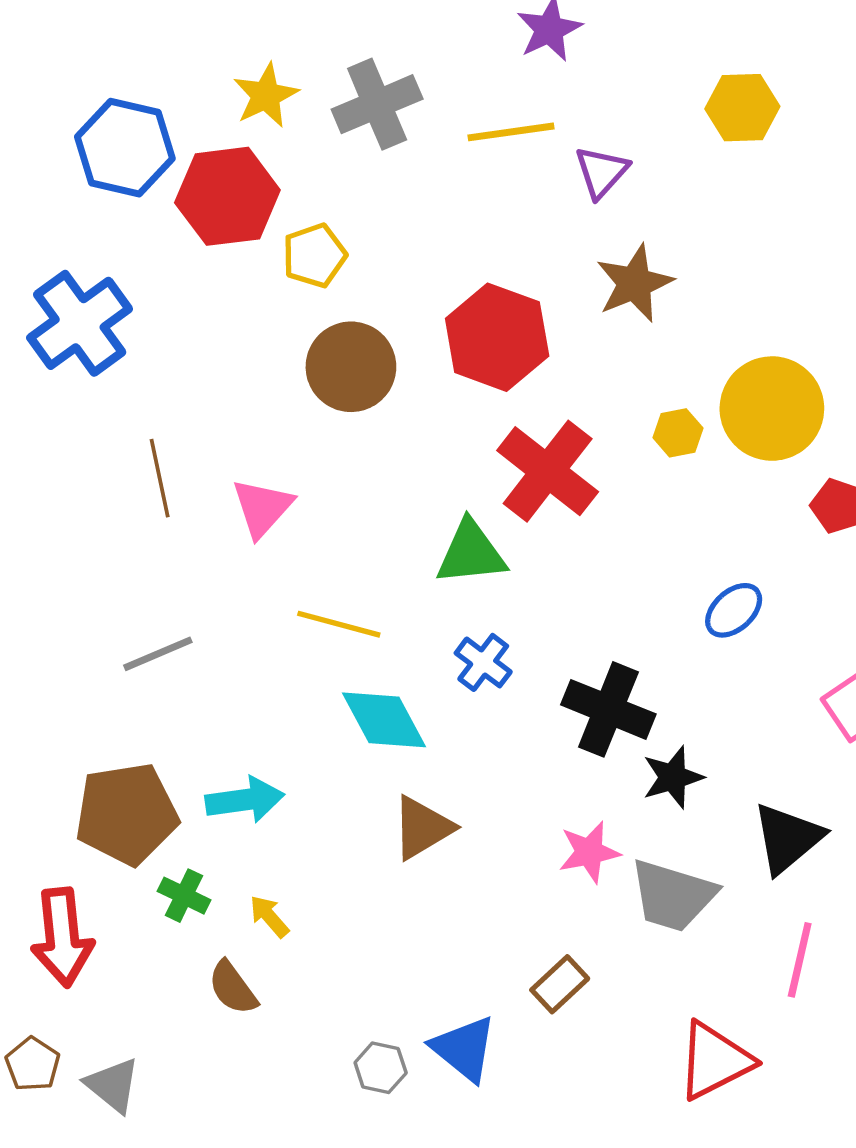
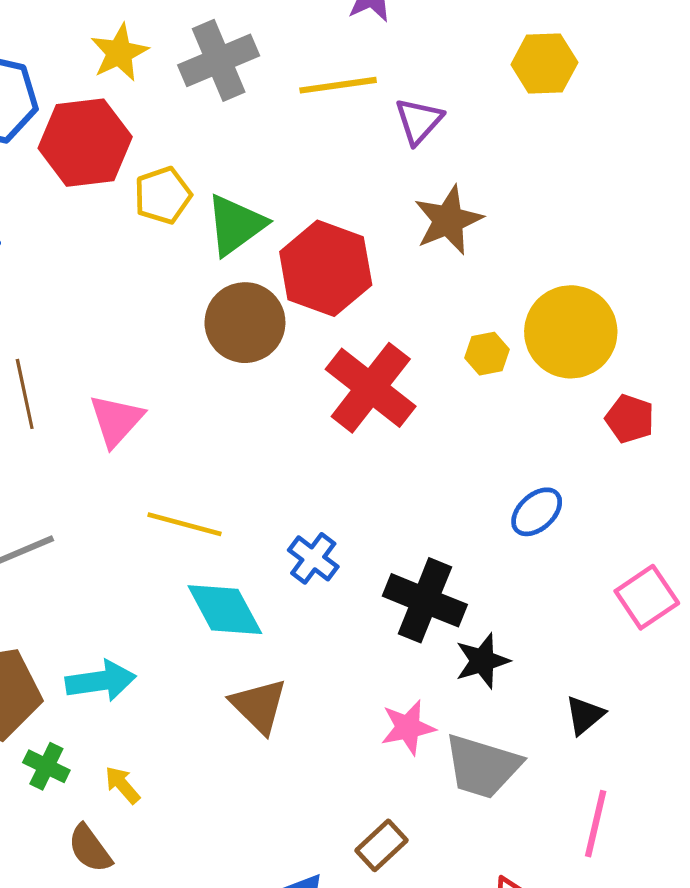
brown circle: (351, 367) -> (245, 323), moved
green triangle: (471, 553) -> (236, 225), moved, turned -30
brown triangle: (422, 828) -> (259, 706), turned -44
black triangle: (788, 838) -> (585, 715), size x0.6

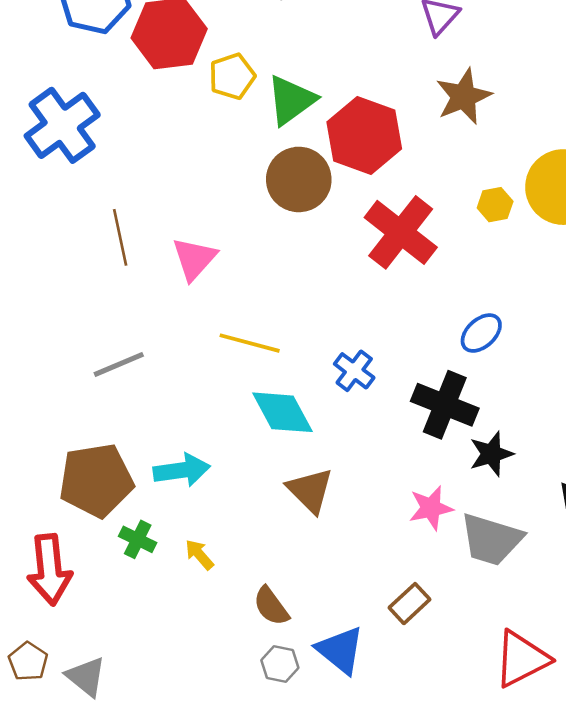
blue ellipse: (537, 512) -> (481, 333), moved
brown semicircle: (90, 848) -> (271, 606), moved

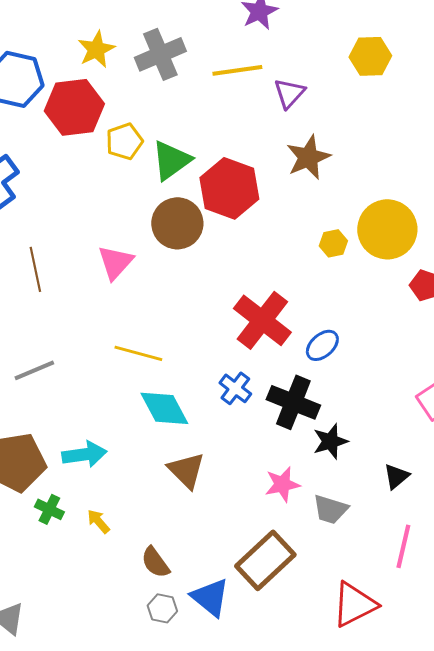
red cross: (401, 232) -> (262, 320), moved
pink triangle: (194, 259) -> (115, 262), moved
blue cross: (354, 371) -> (235, 388), moved
gray trapezoid: (491, 539) -> (330, 509), size x0.7
brown rectangle: (410, 604) -> (265, 560), size x1.8

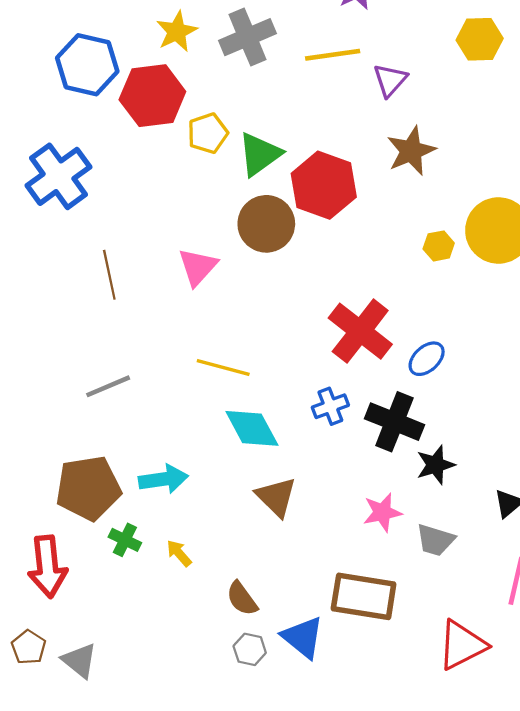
blue cross: (235, 388) -> (330, 406), turned 32
brown rectangle: (265, 560) -> (364, 596), turned 52

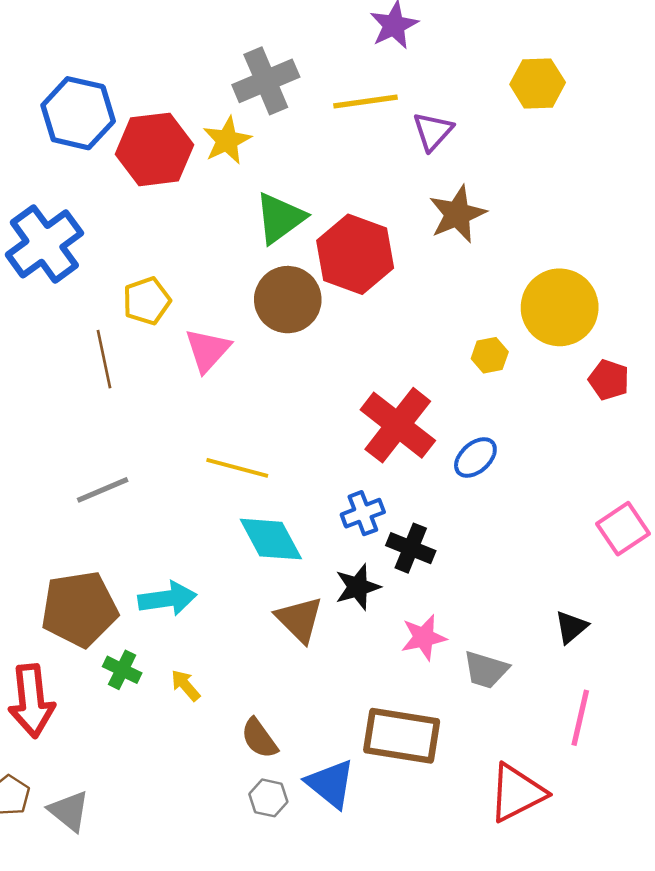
yellow star: (177, 32) -> (227, 140), moved
yellow pentagon: (208, 133) -> (147, 301), moved
yellow hexagon: (439, 246) -> (490, 355), moved
black cross: (395, 422) -> (411, 548), moved, size x0.7
black star: (435, 465) -> (358, 587), moved

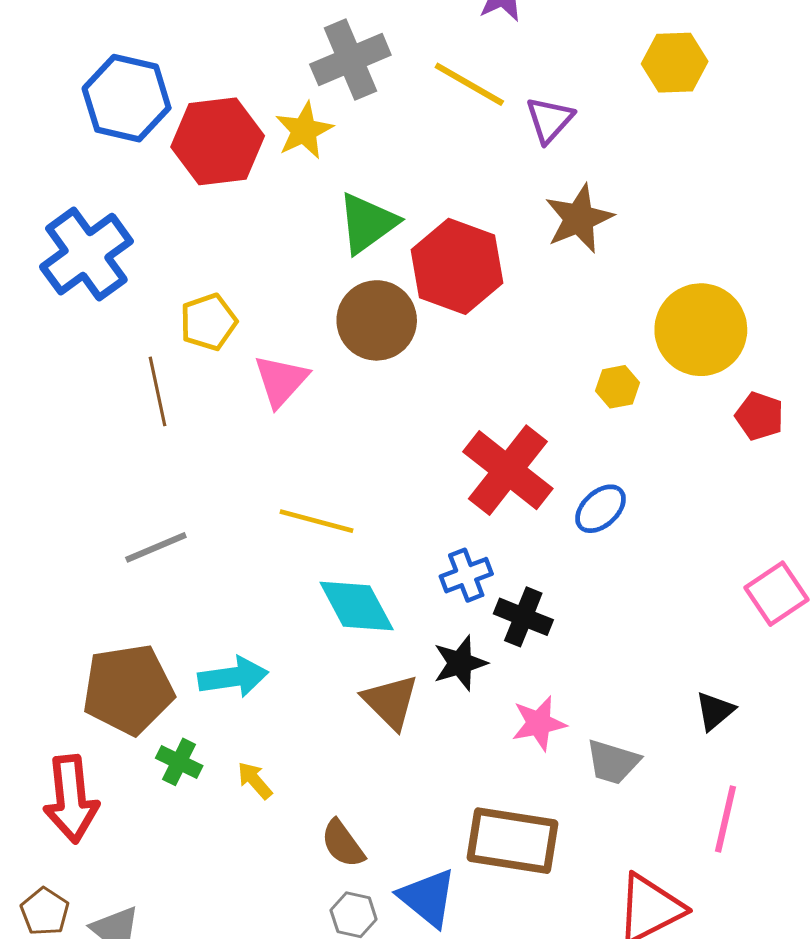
yellow line: (365, 102) -> (469, 84), turned 38

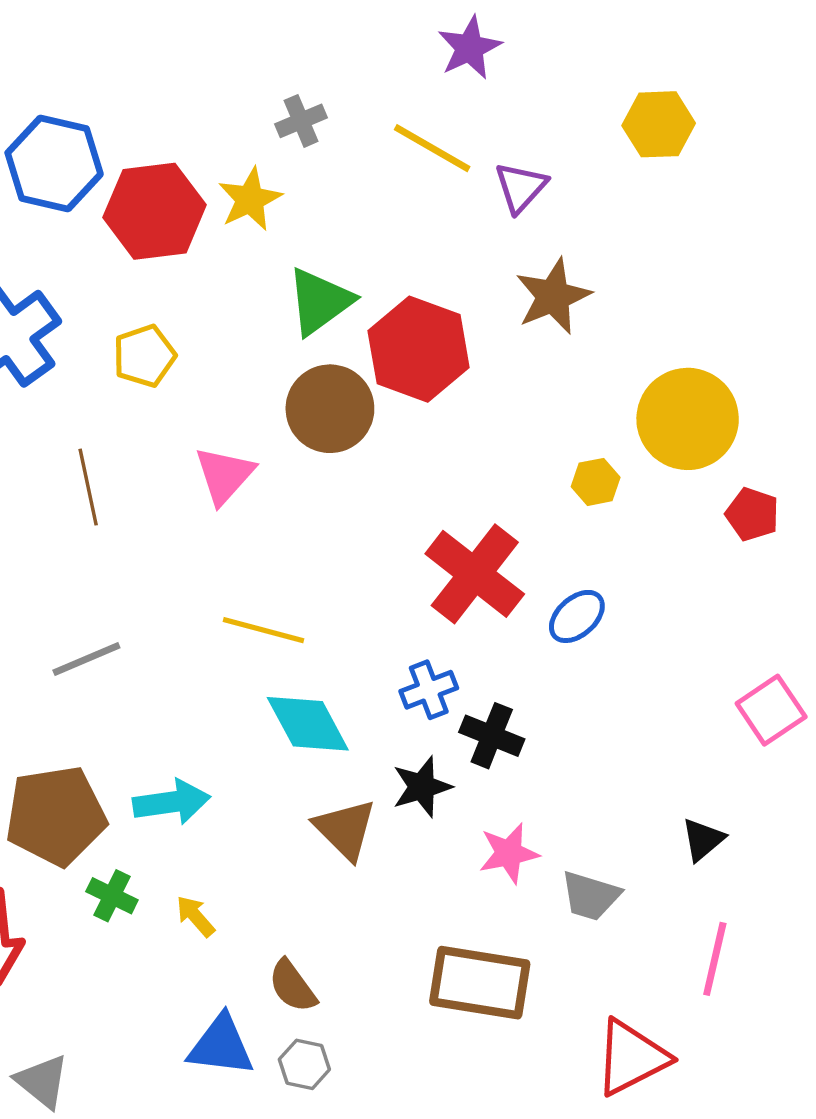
gray cross: (350, 60) -> (301, 121), size x0.6
yellow pentagon: (208, 322) -> (144, 356), moved
blue triangle: (428, 898) -> (221, 1046), moved, turned -32

